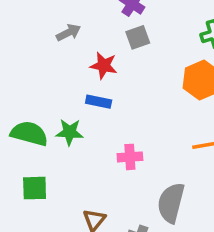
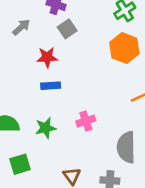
gray arrow: (68, 33) -> (21, 27), moved
green star: (70, 132) -> (46, 128), moved

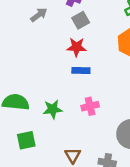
red star: (47, 57) -> (77, 47), moved
blue rectangle: (51, 86) -> (81, 71), moved

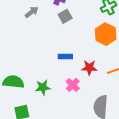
red star: (77, 47) -> (89, 68), moved
pink cross: (90, 106) -> (73, 85), turned -32

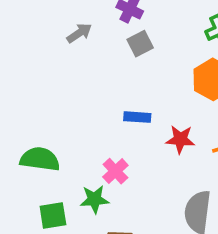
pink cross: (73, 85) -> (115, 171), moved
green star: (43, 87) -> (94, 199), moved

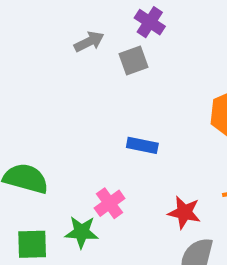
gray square: (140, 44) -> (134, 61), moved
red star: (180, 139) -> (184, 212), moved

